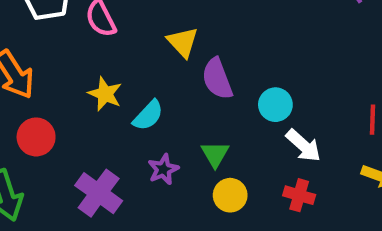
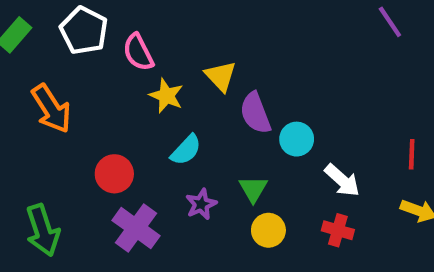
yellow star: (105, 94) -> (166, 96), moved
cyan circle: (275, 105) -> (297, 139), moved
red circle: (36, 137) -> (114, 174), moved

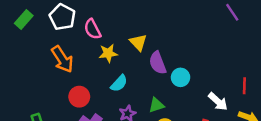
yellow star: (166, 96) -> (108, 53), turned -30
orange arrow: (51, 109) -> (62, 59), moved
white arrow: (342, 180) -> (218, 101), moved
green triangle: (253, 189) -> (156, 105), turned 42

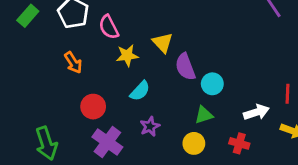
orange arrow: (62, 59) -> (73, 63), size x0.7
white arrow: (218, 101) -> (256, 112), turned -60
green triangle: (156, 105) -> (204, 115), moved

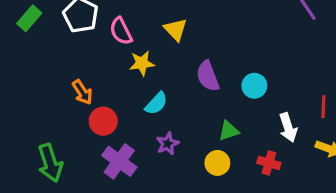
yellow triangle: (163, 43) -> (176, 29), moved
orange arrow: (73, 63) -> (82, 92), moved
cyan circle: (212, 84) -> (254, 86), moved
white arrow: (256, 112) -> (288, 128), turned 90

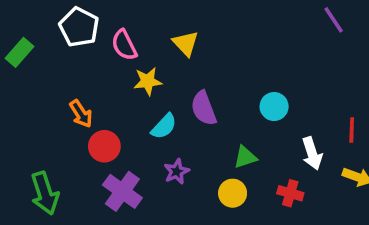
green rectangle: (29, 18) -> (20, 52), moved
purple semicircle: (208, 76) -> (204, 108), moved

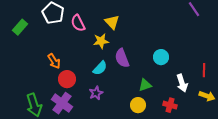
yellow star: (148, 81) -> (101, 41), moved
purple star: (177, 172) -> (96, 93), moved
purple cross: (122, 191) -> (62, 103), moved

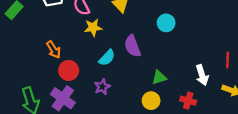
yellow star: (101, 41) -> (93, 28), moved
cyan circle: (161, 57) -> (166, 23), moved

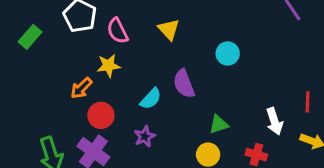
yellow star: (93, 28) -> (108, 66), moved
orange arrow: (54, 50) -> (81, 88), turned 78

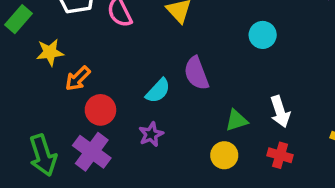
cyan circle: (228, 53) -> (263, 35), moved
yellow star: (108, 66) -> (50, 52), moved
white arrow: (274, 121) -> (280, 112), moved

